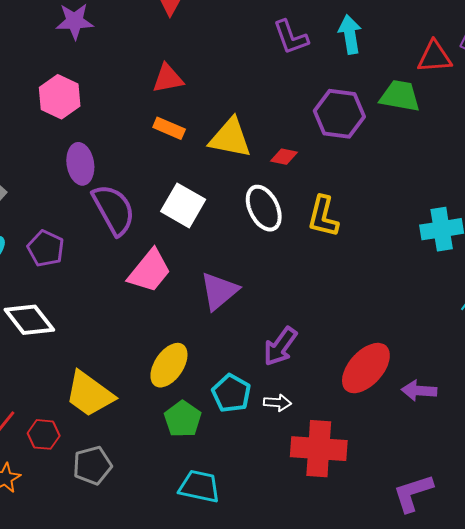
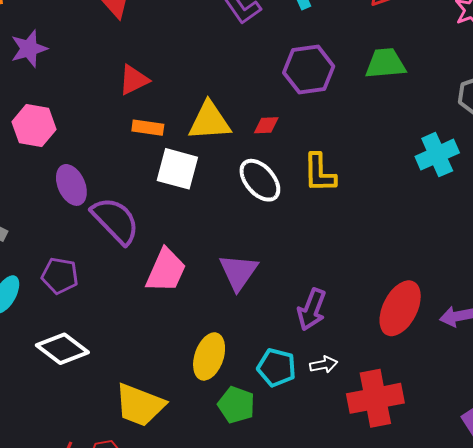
green trapezoid: (400, 96) -> (385, 63), moved
white square: (183, 205) -> (177, 169), moved

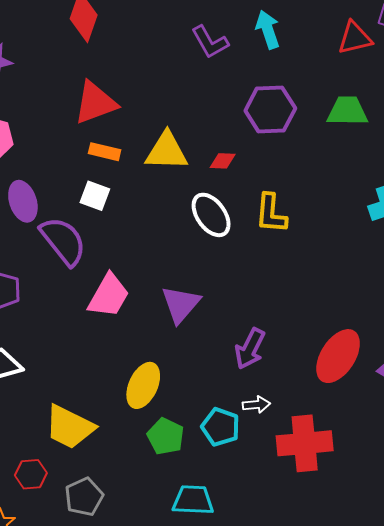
red triangle: (134, 80) -> (95, 103), size x1.4
white square: (177, 169) -> (95, 196), moved, size x0.7
cyan pentagon: (277, 367) -> (221, 427), moved

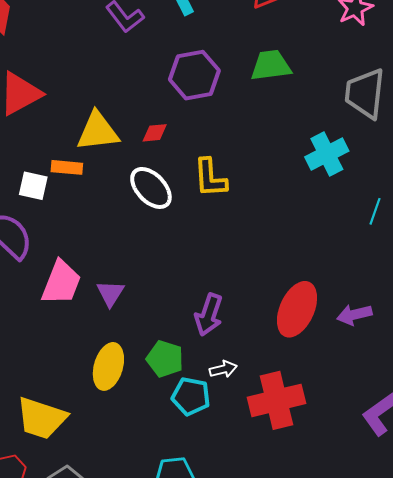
orange rectangle: (105, 152) -> (67, 167), moved
purple triangle: (181, 304) -> (110, 293), moved, size x0.7
green pentagon: (166, 436) -> (165, 359), moved

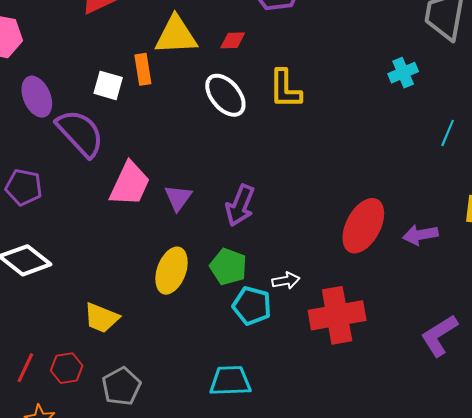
cyan cross: (327, 154) -> (403, 73), size x0.7
orange rectangle: (67, 167) -> (143, 69), turned 72
purple arrow: (209, 315) -> (240, 205), moved
yellow trapezoid: (42, 418) -> (101, 318), size x0.7

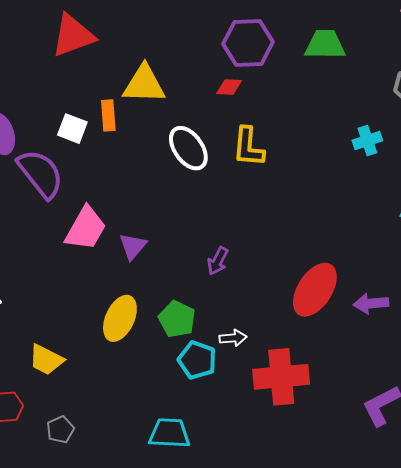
red diamond: (233, 40) -> (229, 87), moved
purple arrow: (240, 205) -> (218, 261), moved, size x0.7
gray pentagon: (121, 386) -> (60, 430), size x0.7

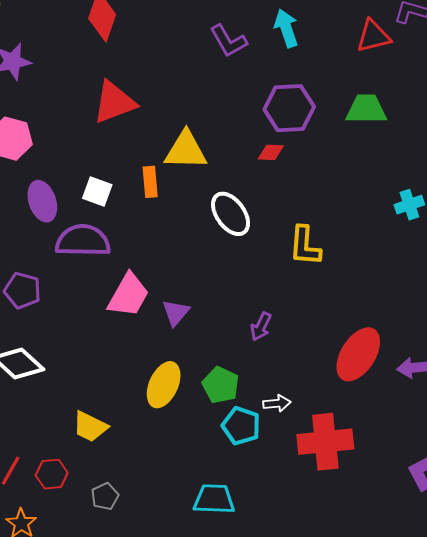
white square: (72, 129) -> (97, 192), moved
yellow L-shape: (248, 147) -> (305, 246), moved
purple semicircle: (40, 174) -> (83, 241), turned -50

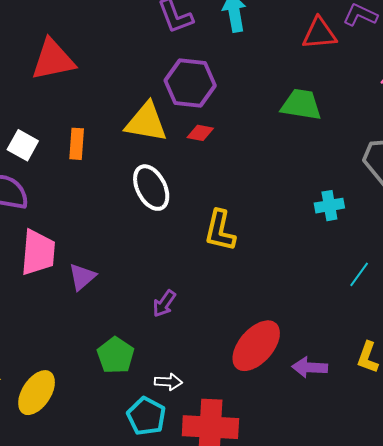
purple hexagon: (289, 108) -> (190, 83), moved
yellow triangle: (186, 150) -> (146, 122), moved
pink trapezoid: (128, 295) -> (38, 252), turned -33
yellow ellipse: (164, 385) -> (37, 393), moved
cyan pentagon: (241, 426) -> (146, 416), moved

